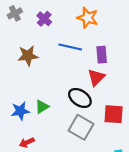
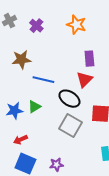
blue line: (70, 47) -> (43, 80), moved

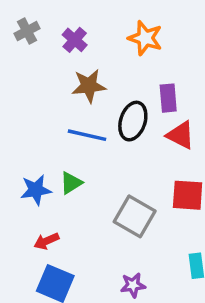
brown star: (21, 60) -> (89, 86), moved
red triangle: (84, 80) -> (181, 135), moved, turned -48
black ellipse: (69, 99) -> (133, 121), moved, turned 75
purple star: (56, 165) -> (133, 285), moved

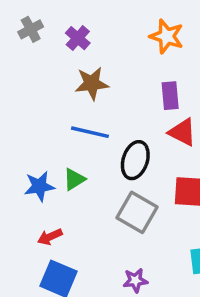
orange star: (145, 38) -> (167, 36), moved
black ellipse: (133, 121) -> (135, 160), moved

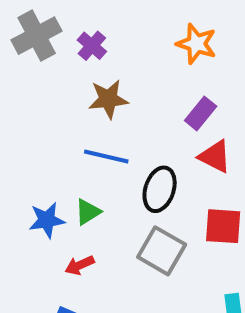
gray cross: (31, 29) -> (37, 36), size x1.6
purple rectangle: (170, 96) -> (201, 113), turned 44
red arrow: (50, 237) -> (80, 265), moved

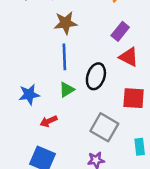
blue line: (106, 156) -> (64, 57), turned 75
green triangle: (88, 212) -> (67, 90), moved
gray square: (162, 251) -> (104, 127), moved

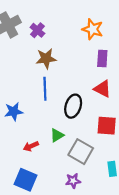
purple rectangle: (120, 31) -> (102, 58), moved, turned -35
green triangle: (67, 90) -> (57, 135), moved
blue star: (29, 95) -> (14, 112), moved

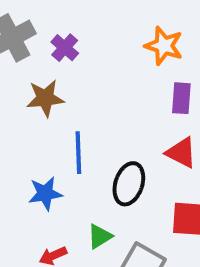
brown star: (46, 58) -> (45, 98), moved
blue star: (14, 112) -> (45, 194), moved

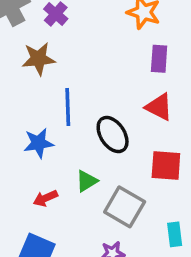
black ellipse: (129, 184) -> (113, 135), turned -51

